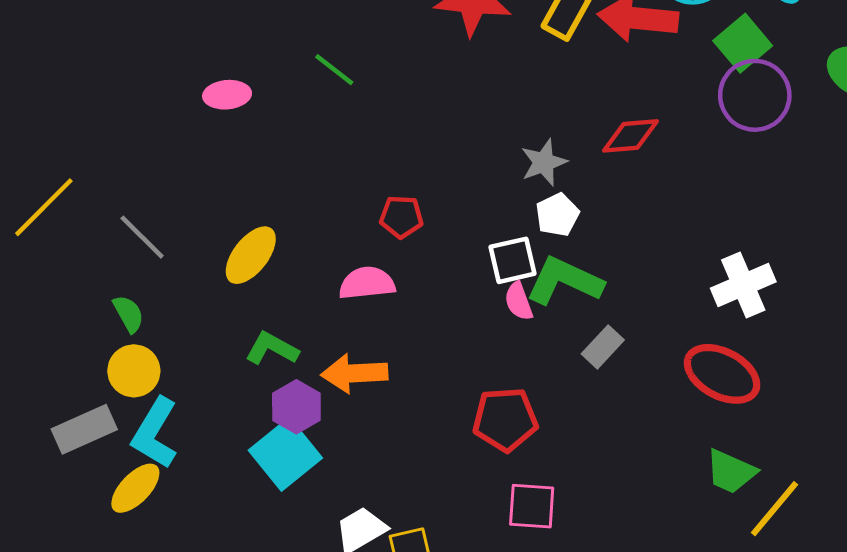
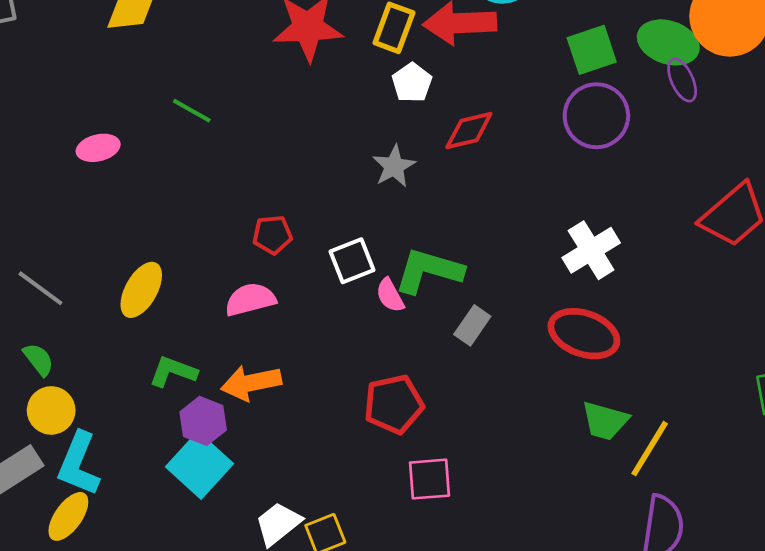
green square: (743, 43) -> (592, 50), moved, turned 30
purple circle: (755, 95) -> (596, 116), moved
white pentagon: (557, 215) -> (412, 83), moved
white square: (512, 260) -> (352, 261), moved

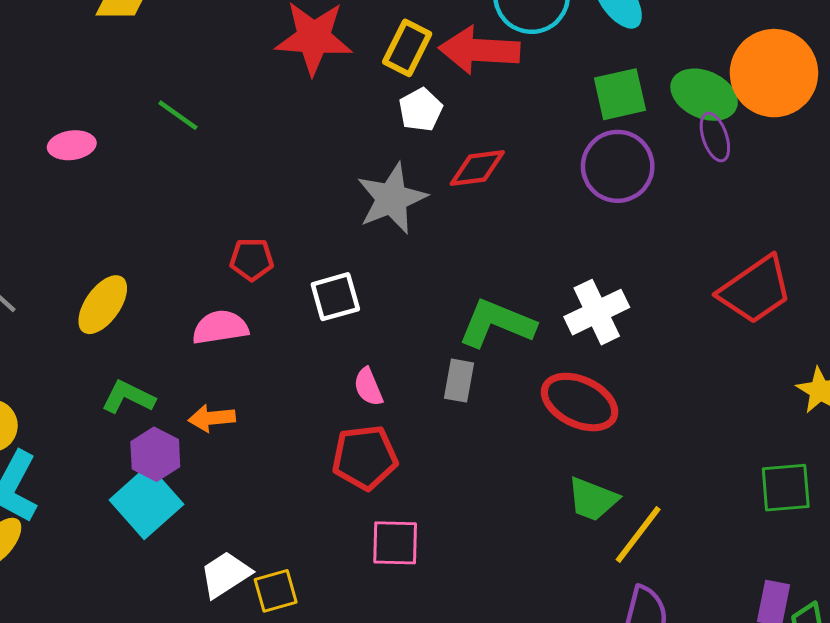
gray star: (394, 166) -> (392, 199), size x1.5
green L-shape: (429, 271) -> (497, 323), moved
pink semicircle: (390, 295) -> (368, 387), moved
gray rectangle: (472, 325) -> (459, 381), turned -30
orange arrow: (251, 383) -> (212, 418), size x0.7

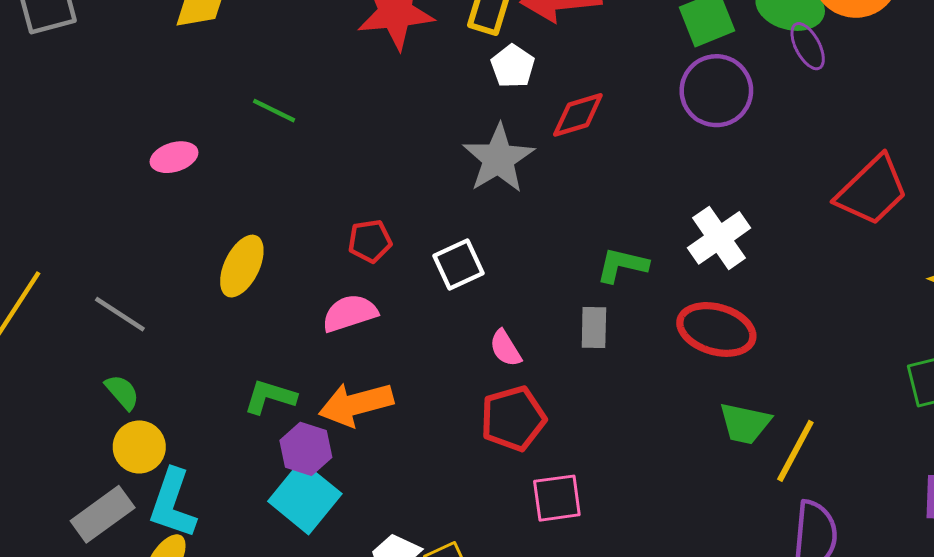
yellow ellipse: (103, 305) -> (242, 266), moved
green L-shape: (497, 323) -> (622, 265), size x0.7
orange arrow: (212, 418) -> (356, 404), size x1.6

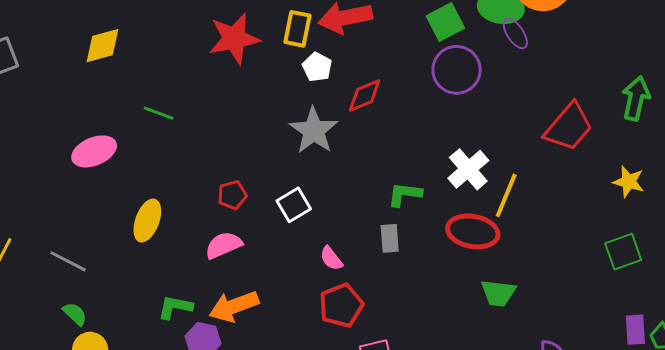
pink ellipse: (174, 157) -> (94, 151), size x1.4
yellow line: (795, 451) -> (506, 195), moved

